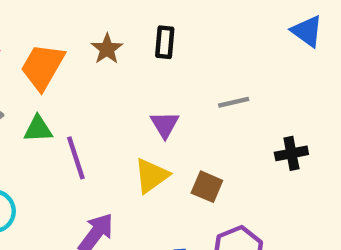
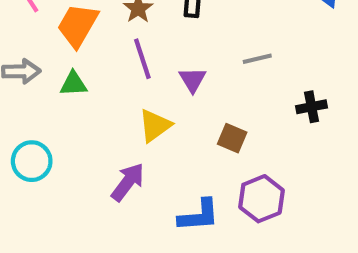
purple line: (76, 158) -> (142, 59), moved
yellow triangle: (151, 176) -> (155, 126), moved

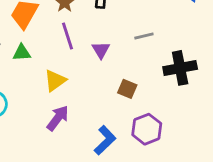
black cross: (312, 107) -> (180, 68), size x1.6
yellow triangle: (155, 126) -> (55, 80), moved
blue L-shape: (199, 215) -> (105, 140), turned -40

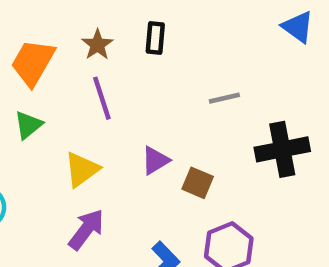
purple triangle: (101, 50) -> (155, 161), moved, turned 30
green triangle: (22, 53) -> (28, 125), turned -36

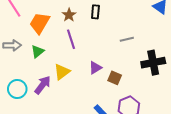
purple arrow: (86, 230) -> (43, 85), moved

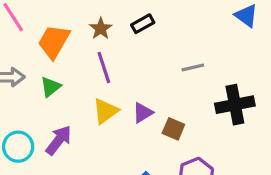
black rectangle: (95, 12) -> (143, 24), turned 56
yellow triangle: (62, 72) -> (106, 111), moved

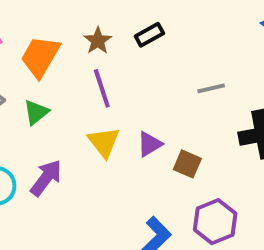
yellow triangle: (106, 111) -> (104, 142), turned -32

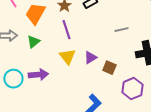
purple arrow: (46, 178) -> (38, 75), turned 48
purple hexagon: (215, 222) -> (132, 89), moved

